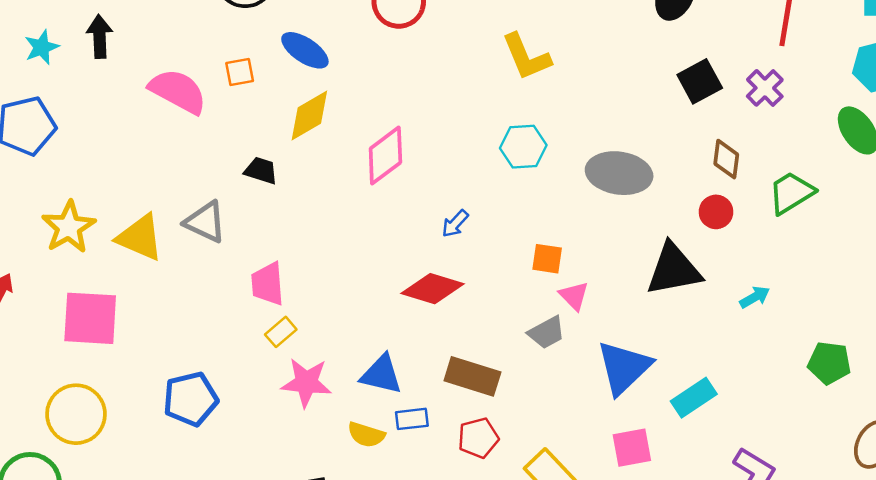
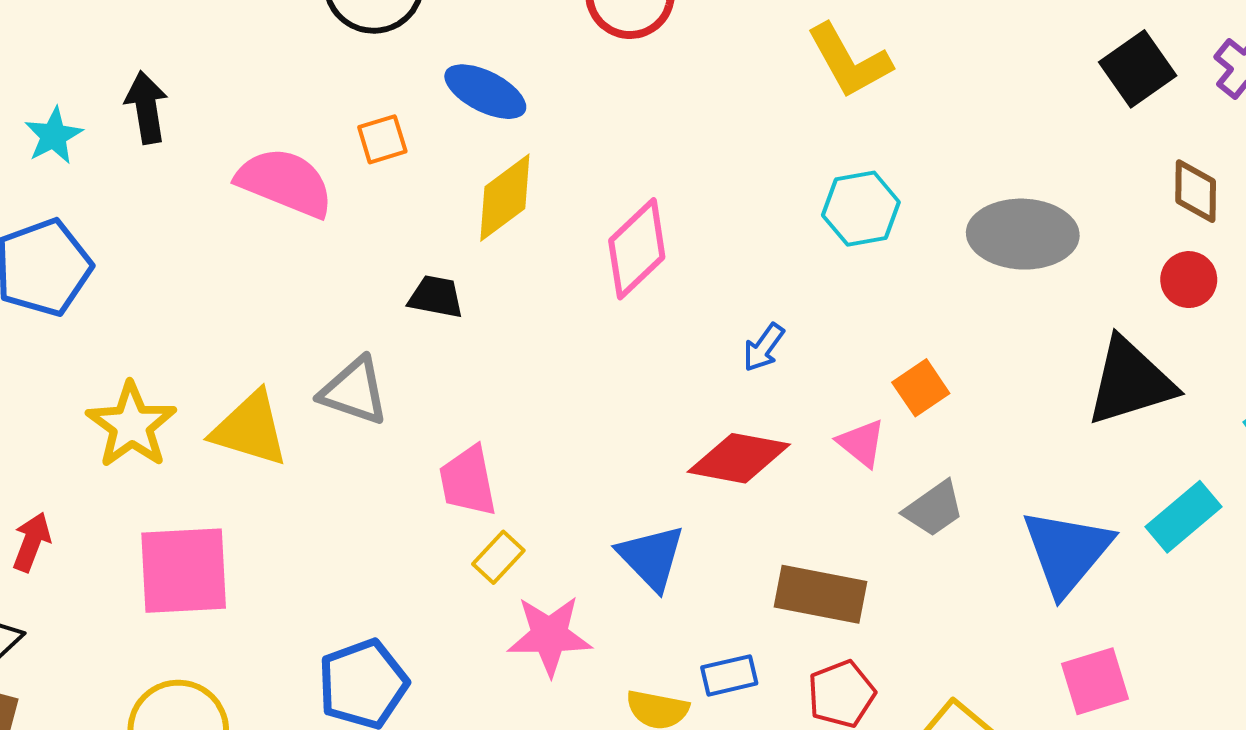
orange square: (547, 259) -> (921, 388), turned -36
pink triangle: (574, 296) -> (861, 443), moved
blue triangle: (381, 374) -> (651, 557), moved, turned 39
cyan rectangle: (694, 398) -> (1184, 517), moved

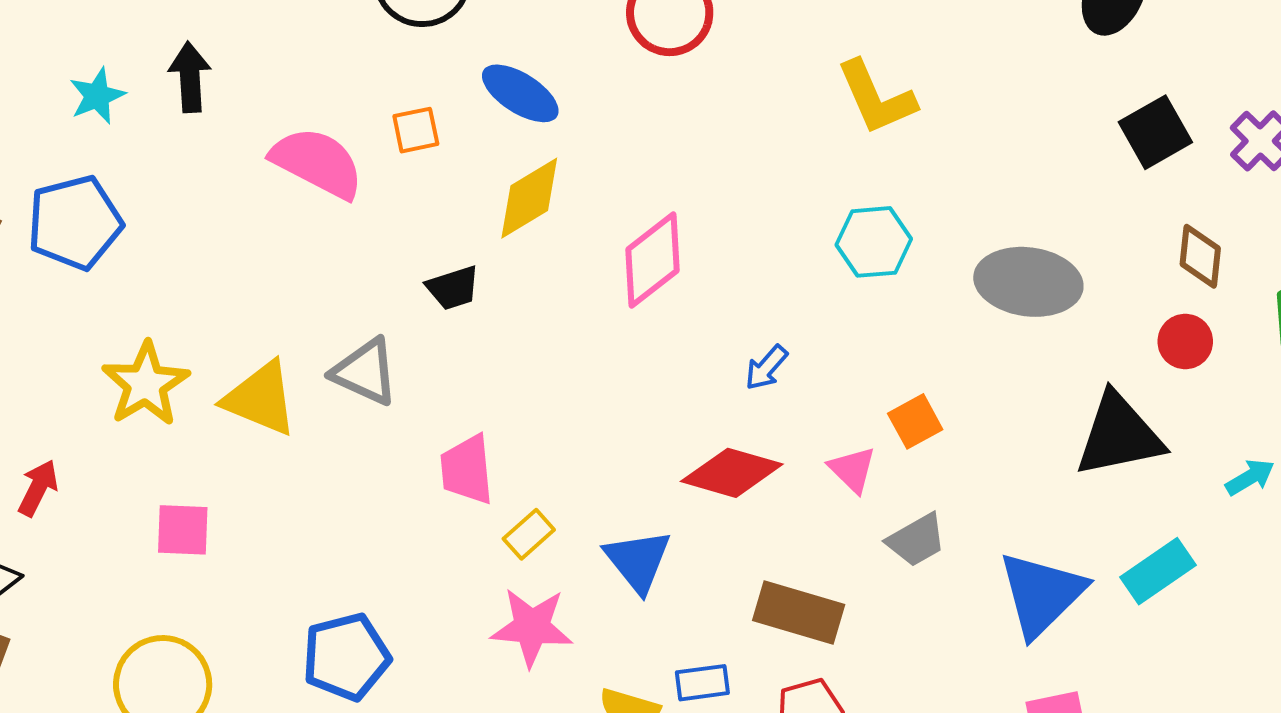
black trapezoid: (436, 297) -> (453, 288), turned 146
yellow rectangle: (498, 557) -> (529, 534), moved
pink square: (184, 571) -> (183, 530), size x0.6

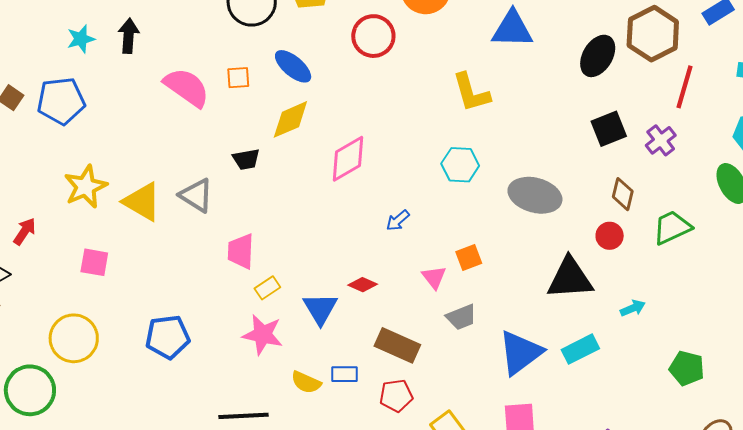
red diamond: (732, 473) -> (363, 285), moved, size x0.6

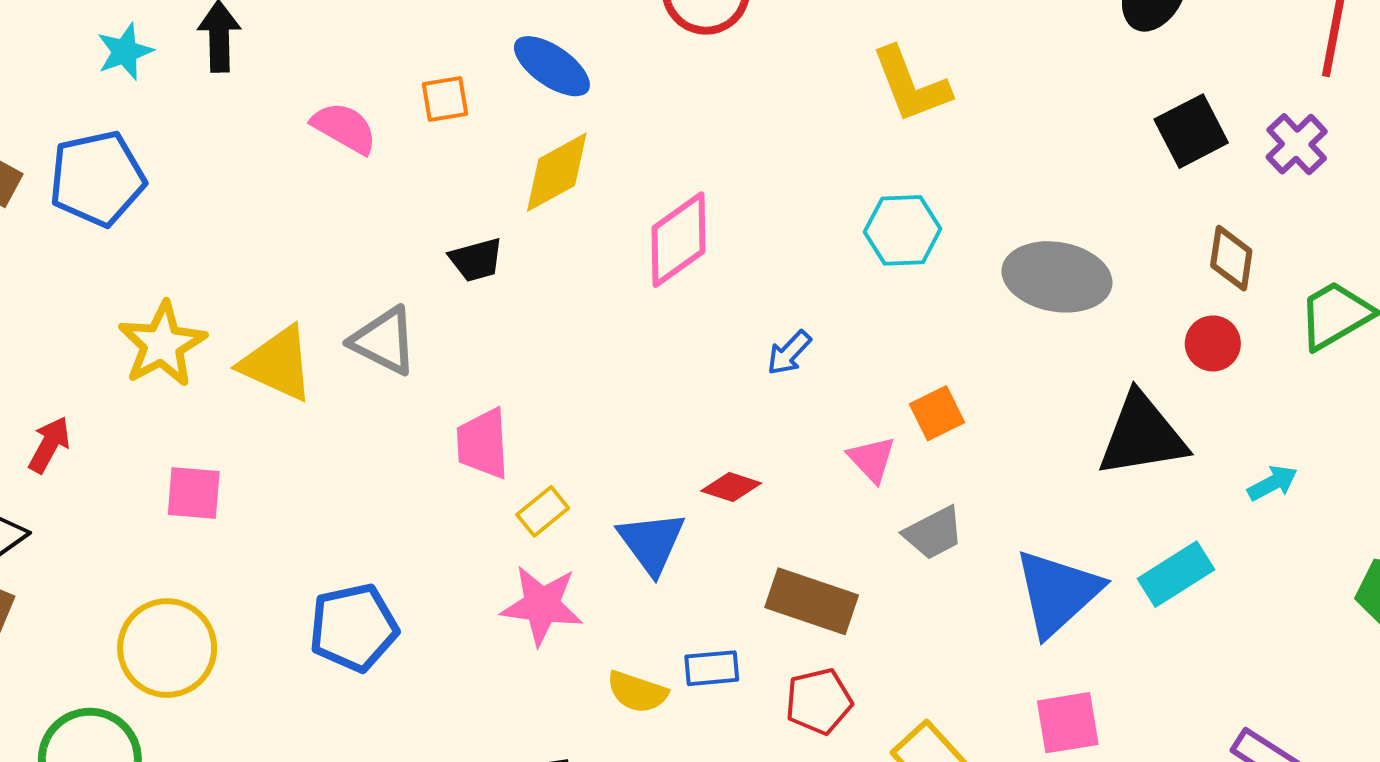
pink semicircle: (187, 87) -> (344, 128), size x0.7

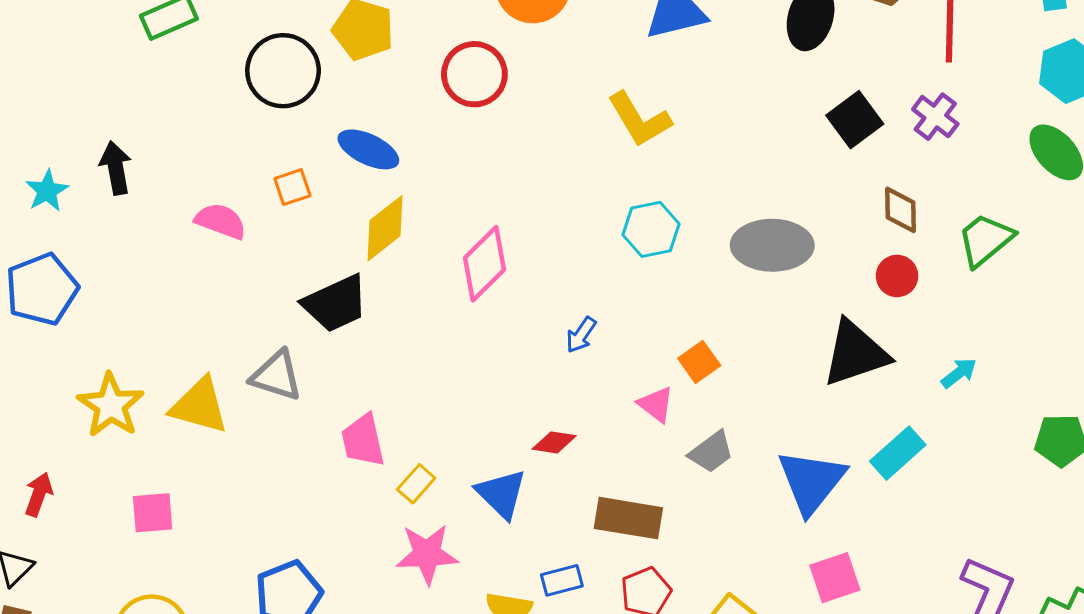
black trapezoid: (476, 260) -> (335, 304), size x1.6

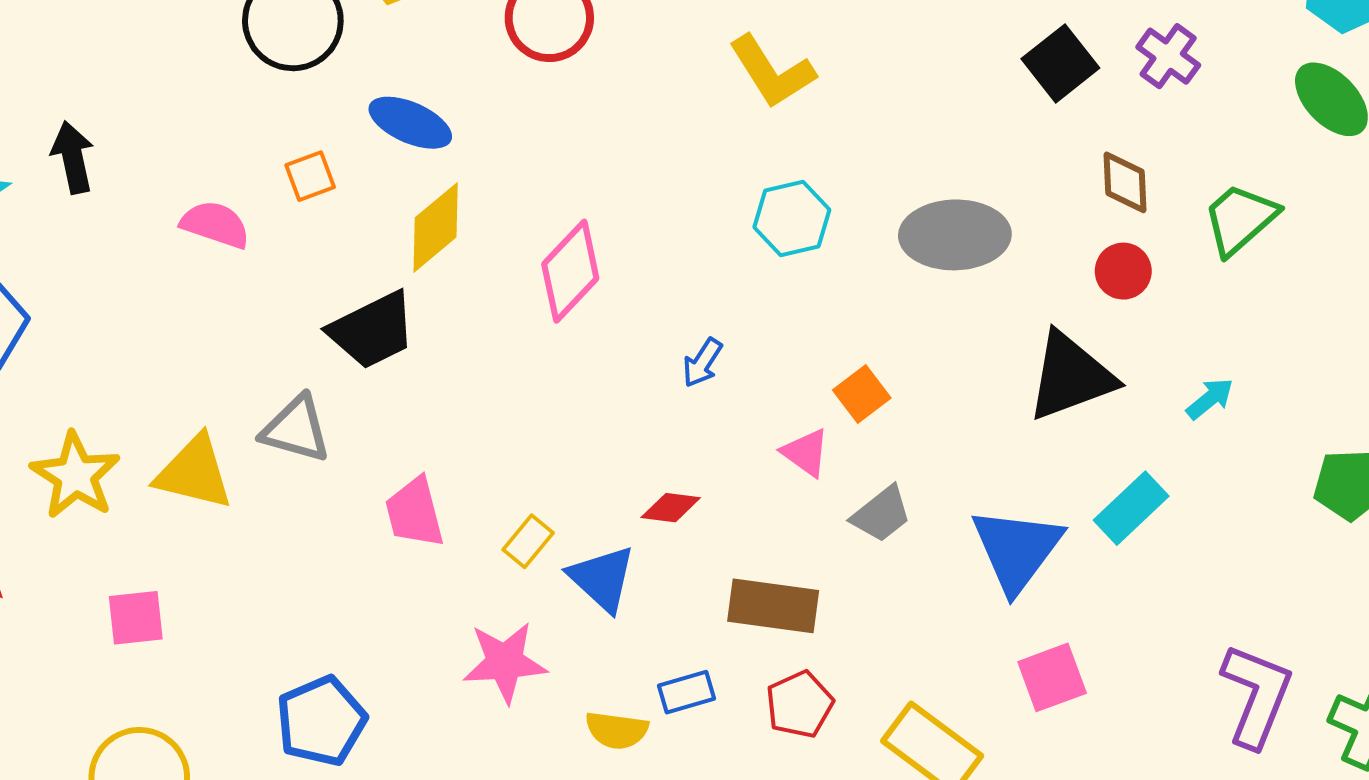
yellow rectangle: (416, 484) -> (528, 541), moved

